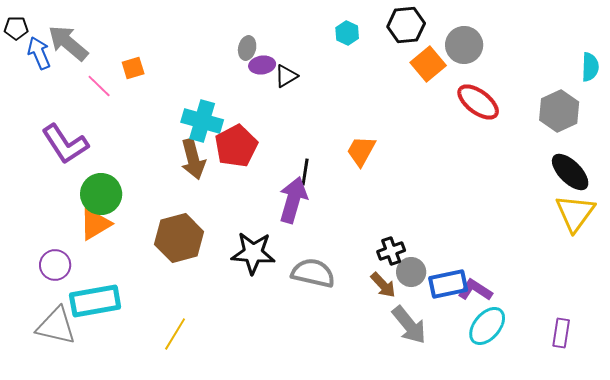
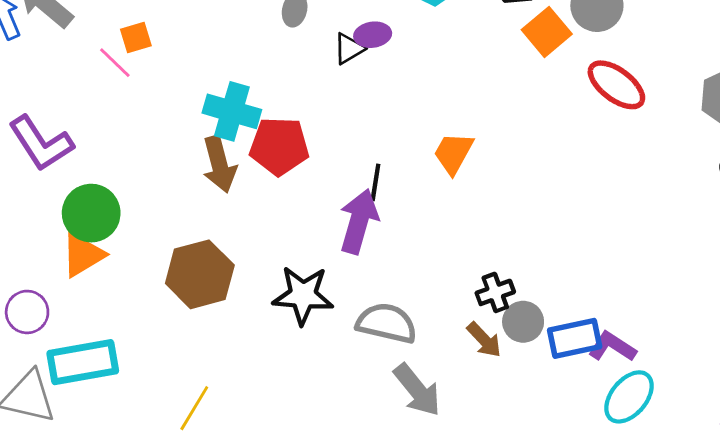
purple ellipse: (262, 65) -> (373, 35), moved
pink line: (99, 86) -> (115, 63), moved
red pentagon: (236, 146) -> (279, 146), turned 30
gray arrow: (409, 325) -> (417, 390), moved

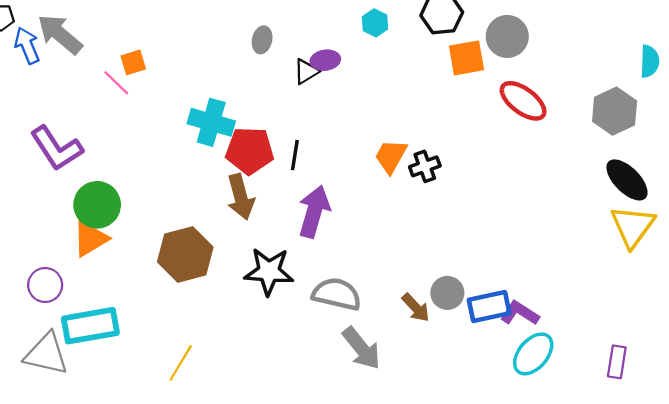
orange square: (547, 32) -> (467, 58), turned 30
brown arrow: (219, 164) -> (241, 197), moved
black line: (375, 182) -> (295, 155), moved
black cross: (495, 292) -> (425, 166), moved

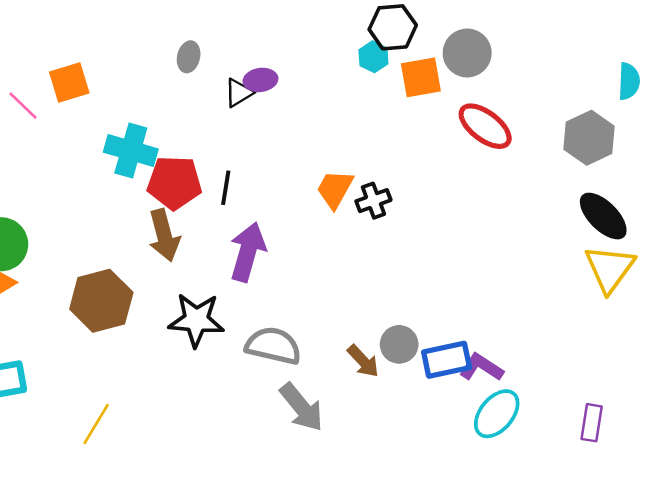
cyan hexagon: (375, 23) -> (373, 57), moved
orange square: (133, 62) -> (69, 83), moved, size x1.4

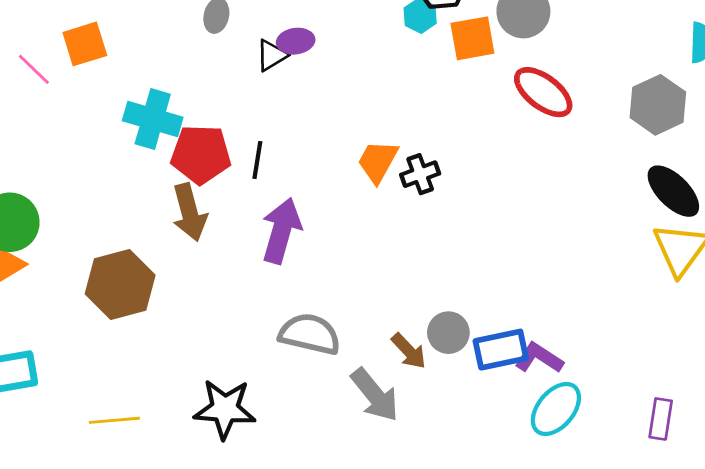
black star: (196, 320) -> (225, 409), moved
gray arrow: (302, 407) -> (375, 395), moved
yellow line: (96, 424) -> (114, 420), turned 54

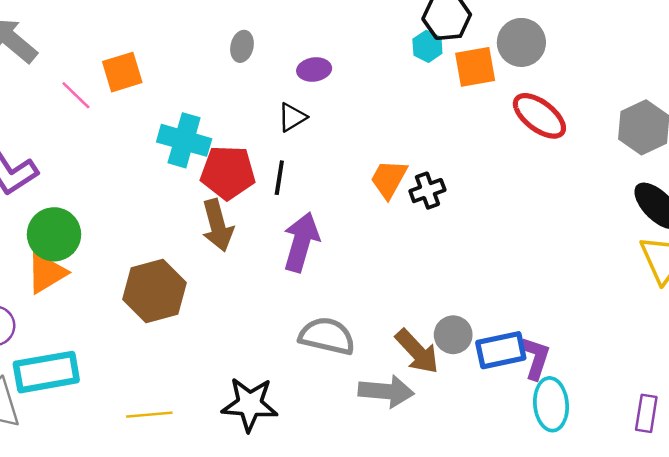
black triangle: (272, 55) -> (292, 117), moved
brown arrow: (409, 351) -> (417, 351), size x1.4
purple L-shape: (539, 358) -> (536, 358), turned 75
gray arrow: (375, 395) -> (386, 391), turned -46
cyan ellipse: (556, 409) -> (551, 404), turned -45

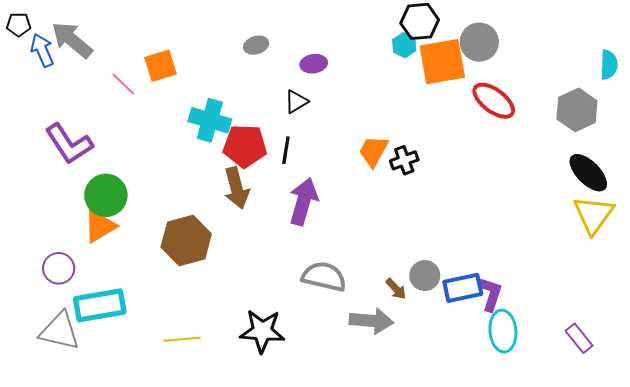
gray ellipse: (242, 46) -> (256, 45), turned 60
orange square: (475, 67) -> (442, 62), size x1.4
brown arrow: (417, 351) -> (396, 289), size x0.6
purple rectangle: (646, 413) -> (579, 338), turned -48

